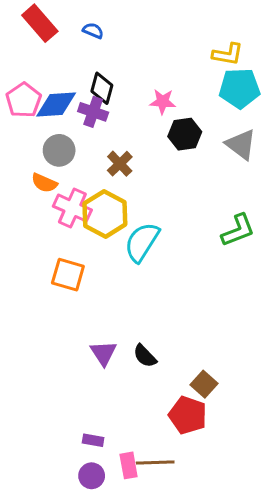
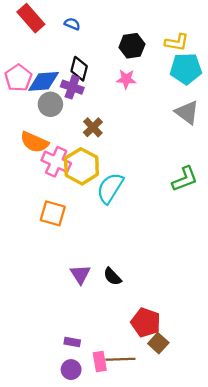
black hexagon: (185, 134) -> (132, 46), moved
gray circle: (59, 150) -> (50, 104), moved
orange semicircle: (44, 183) -> (34, 142), size x1.4
brown square: (204, 384) -> (158, 343), moved

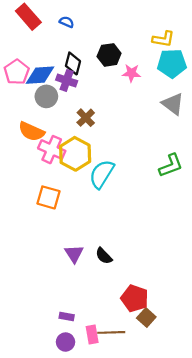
black hexagon: (132, 46) -> (109, 55), moved
pink star: (126, 79) -> (131, 73), moved

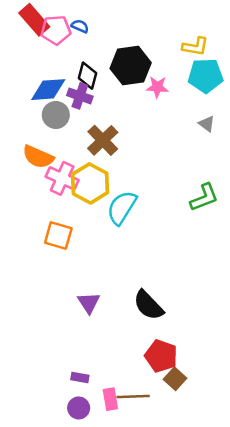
black hexagon: (109, 55) -> (131, 66), size x1.4
pink pentagon: (17, 72) -> (56, 30), moved, turned 30
gray triangle: (173, 104) -> (207, 124), size x0.6
brown cross: (86, 118) -> (103, 140), size x1.4
black semicircle: (104, 256) -> (148, 305), moved, size x1.5

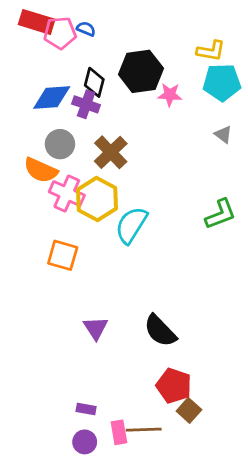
red rectangle: (34, 20) -> (37, 22), turned -32
gray circle: (56, 115) -> (60, 144), moved

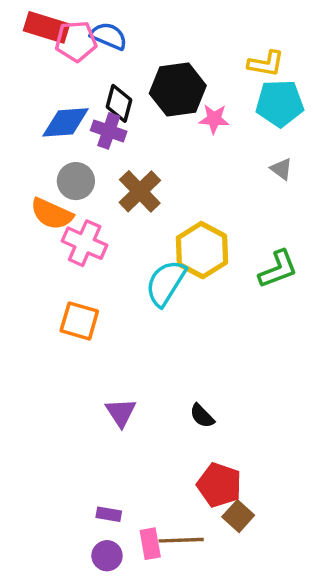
blue semicircle: (86, 29) -> (109, 36), size x1.5
yellow hexagon: (97, 199) -> (202, 250), moved
black semicircle: (160, 331) -> (202, 416), size x0.6

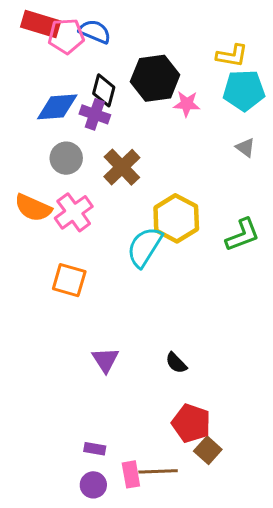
orange semicircle: (52, 214) -> (33, 208), moved
pink cross: (85, 243) -> (74, 212), turned 30

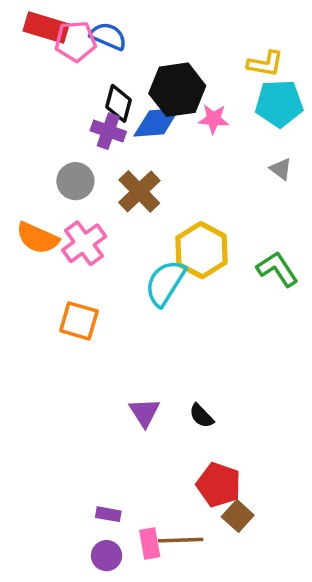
blue diamond: (57, 107) -> (157, 122), moved
green L-shape: (242, 235) -> (277, 269), turned -102
purple triangle: (105, 360) -> (144, 412), moved

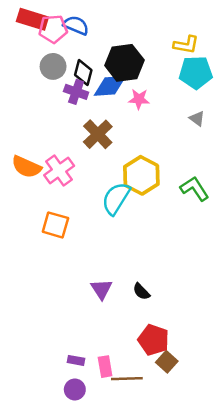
pink star: (214, 119) -> (139, 99), moved
gray circle: (75, 181) -> (53, 66), moved
pink rectangle: (150, 544) -> (105, 367), moved

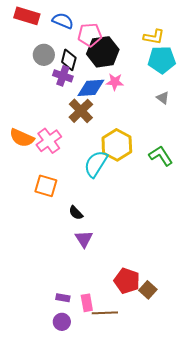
pink pentagon: (53, 29) -> (90, 35), moved
blue diamond: (110, 86) -> (91, 88), moved
black semicircle: (141, 291) -> (76, 213), moved
brown square: (167, 362) -> (148, 290), moved

